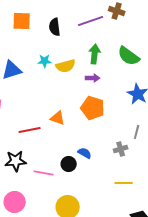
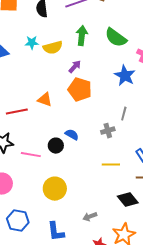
purple arrow: (93, 78) -> (75, 67), moved, turned -48

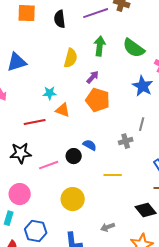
cyan star: (32, 43) -> (50, 93), moved
yellow semicircle: (53, 48) -> (71, 58), turned -60
pink line: (31, 155) -> (49, 165), turned -30
yellow line: (111, 165) -> (113, 175), moved

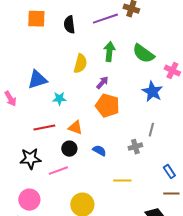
blue triangle: (17, 62) -> (37, 80), moved
orange triangle: (63, 110) -> (75, 128), moved
black circle: (74, 156) -> (69, 149), moved

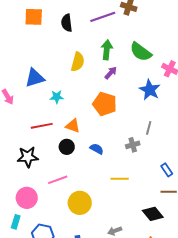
purple arrow: (102, 83) -> (111, 73), moved
pink line: (58, 171) -> (58, 180), moved

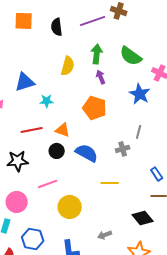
purple arrow: (111, 73) -> (101, 77), turned -64
blue semicircle: (97, 149) -> (87, 153), size x1.6

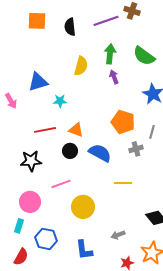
orange pentagon: (95, 108) -> (123, 122), moved

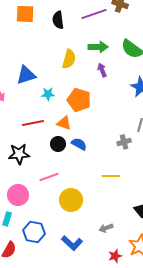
green arrow: (110, 54) -> (98, 47), turned 84
orange pentagon: (123, 122) -> (79, 100), moved
blue semicircle: (100, 153) -> (79, 144), moved, size x0.7
blue L-shape: (84, 250) -> (72, 243), turned -40

